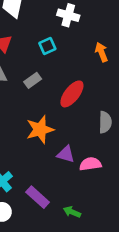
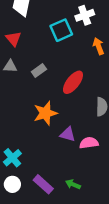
white cross: (68, 15) -> (85, 15), moved, turned -36
cyan square: (47, 46) -> (61, 30), moved, size x1.5
purple rectangle: (38, 197) -> (43, 184), moved

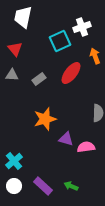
red ellipse: (73, 82) -> (71, 73), moved

